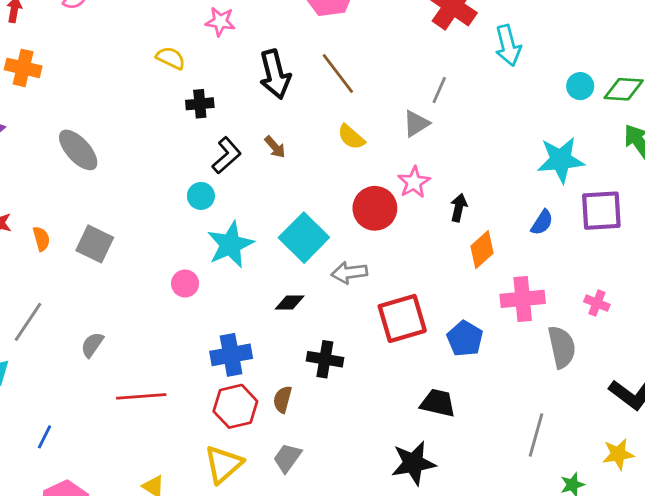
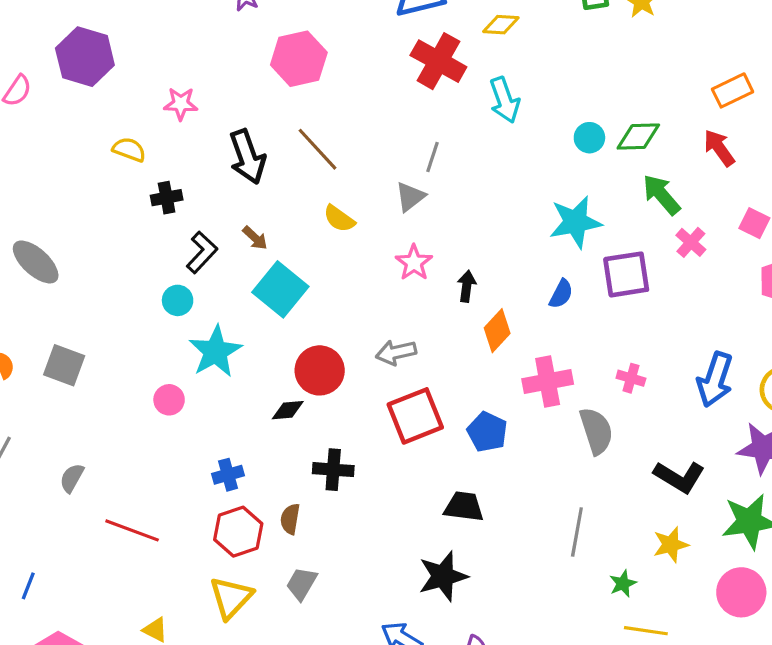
red circle: (375, 208) -> (320, 370), moved
cyan square: (304, 238) -> (280, 289), moved
gray arrow: (349, 273) -> (396, 352), moved
blue cross: (231, 355) -> (228, 475), size x0.7
red line: (141, 396) -> (132, 530), turned 30

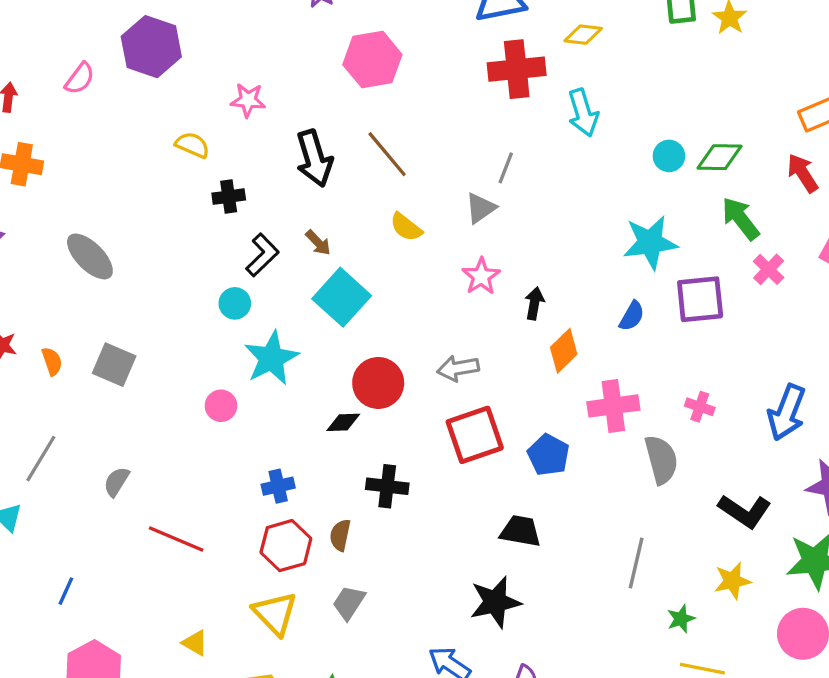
red cross: (438, 61) -> (517, 69), turned -38
yellow triangle: (231, 598) -> (275, 613), turned -30

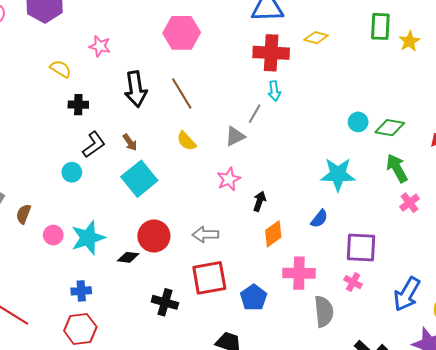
cyan arrow: (583, 113) -> (274, 91), moved, size x0.7
purple square: (700, 299) -> (361, 248), moved
cyan star: (271, 358) -> (88, 238), moved
black cross: (387, 486) -> (165, 302), moved
brown semicircle: (340, 535) -> (23, 214), moved

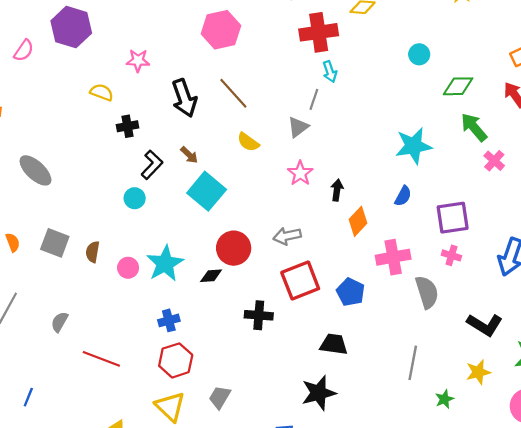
cyan circle: (358, 122) -> (419, 54), moved

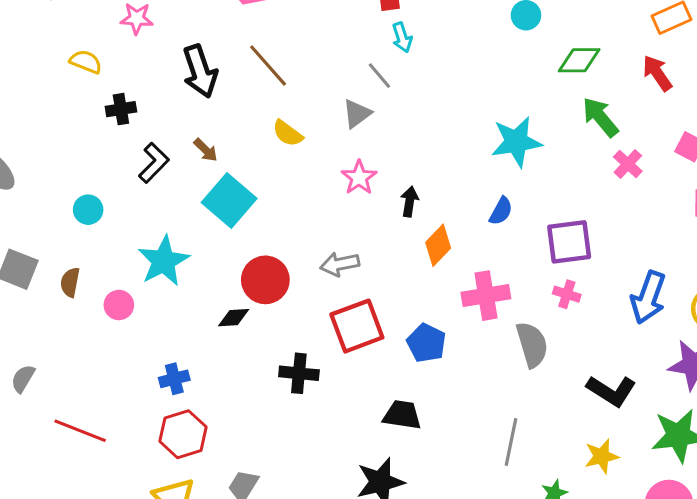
gray line: (314, 99) -> (379, 76), turned -60
cyan circle: (135, 198) -> (88, 210), moved
cyan star: (165, 264) -> (164, 261), moved

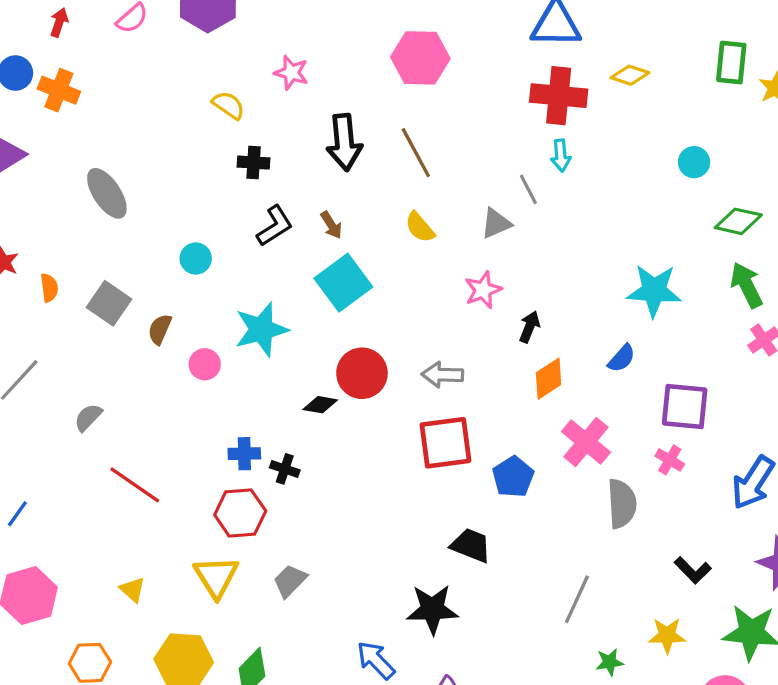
pink cross: (486, 296) -> (586, 442), turned 36
black cross: (299, 373) -> (285, 469), moved, size x0.7
black L-shape: (611, 391) -> (693, 570), size x0.7

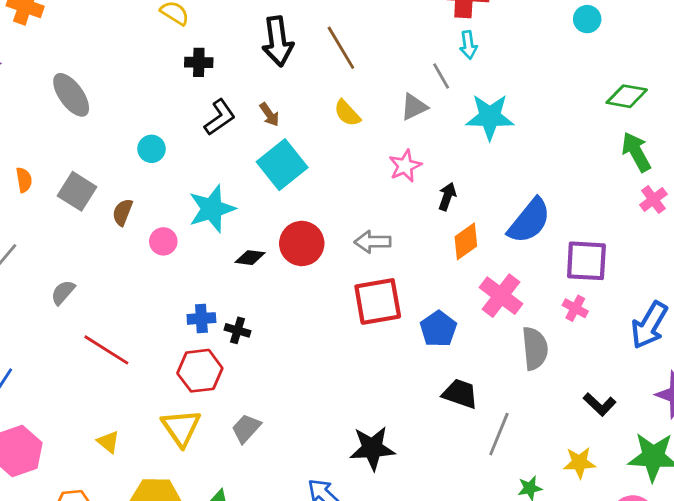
cyan circle: (694, 162) -> (587, 19), moved
cyan star: (654, 291) -> (490, 117), moved
blue semicircle: (622, 358) -> (529, 221), size x1.8
black diamond: (320, 405) -> (250, 258), moved
black trapezoid: (471, 545) -> (460, 394), moved

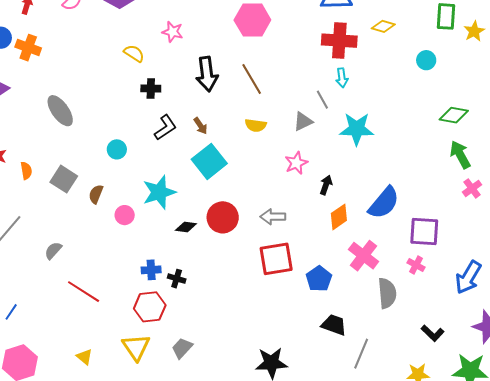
yellow semicircle: (347, 113) -> (256, 125), turned -40

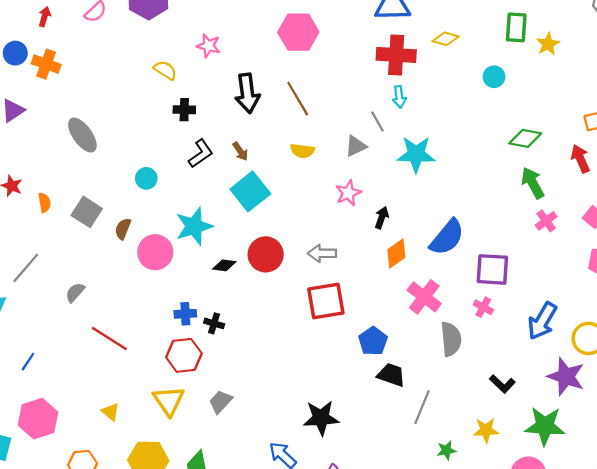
pink circle: (125, 215) -> (155, 252), size x1.6
blue pentagon: (319, 279) -> (373, 341), moved

